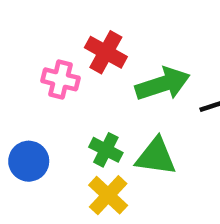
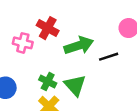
green triangle: (156, 157) -> (75, 85), turned 40

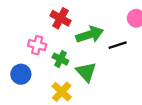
pink cross: (23, 43) -> (37, 45), moved
green cross: (48, 82) -> (60, 59), moved

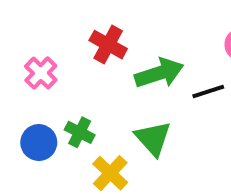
pink cross: (37, 45) -> (41, 73), moved, turned 30
green cross: (60, 59) -> (80, 132), moved

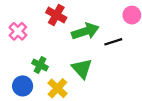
blue circle: (39, 143) -> (23, 86), moved

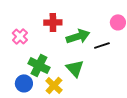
red cross: (56, 15) -> (53, 22), turned -30
green cross: (40, 65) -> (39, 65), size x1.5

